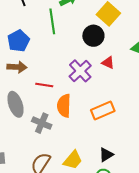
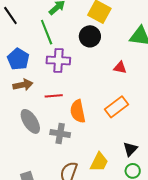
red triangle: (108, 63) -> (120, 68), moved
purple cross: (80, 71) -> (58, 60), moved, turned -30

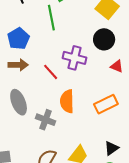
black circle: (90, 36) -> (104, 39), moved
purple cross: (58, 60) -> (75, 58), moved
red line: (54, 96) -> (51, 72), moved, turned 42

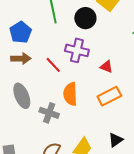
black circle: (104, 39) -> (85, 18), moved
red triangle: (117, 66) -> (106, 67), moved

